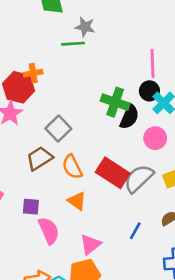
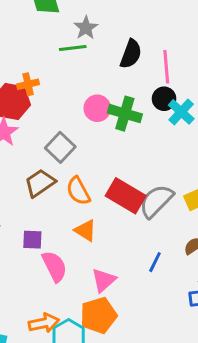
gray star: (85, 27) -> (86, 28), turned 30
black semicircle: (129, 117) -> (131, 54), moved
pink circle: (155, 138) -> (97, 108), moved

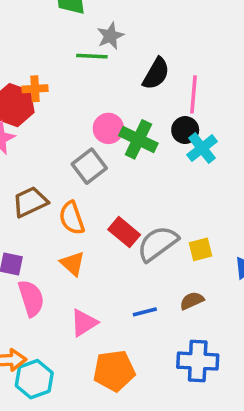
gray square: (60, 147) -> (89, 166), moved
red rectangle: (126, 196) -> (124, 232), size x0.7
blue line: (155, 262) -> (145, 312), turned 40
orange pentagon: (98, 315) -> (114, 371), moved

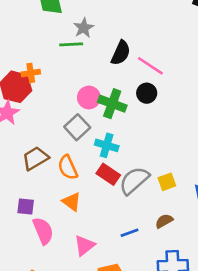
pink line: (193, 94) -> (150, 66), turned -56
cyan cross: (202, 148) -> (107, 145), moved, turned -30

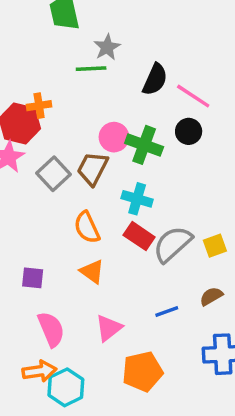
gray square: (77, 127) -> (53, 174), moved
brown trapezoid: (35, 158) -> (93, 168), moved, turned -32
pink semicircle: (43, 231) -> (51, 329), moved

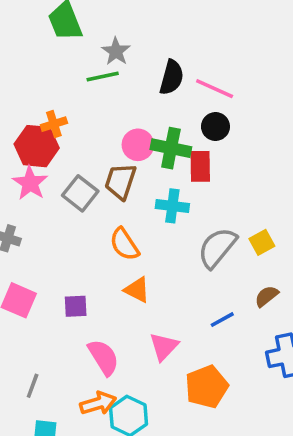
red rectangle: (139, 236) -> (200, 166), moved, turned 64

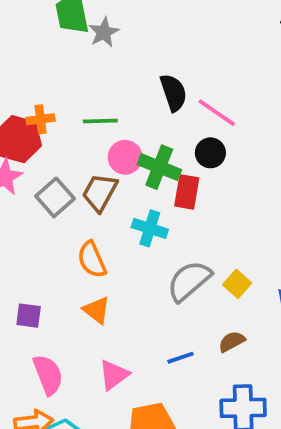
gray star: (116, 51) -> (104, 32), moved
green line: (103, 77) -> (100, 121), moved
black semicircle: (172, 77) -> (174, 93), turned -44
yellow square: (262, 242) -> (237, 284), turned -30

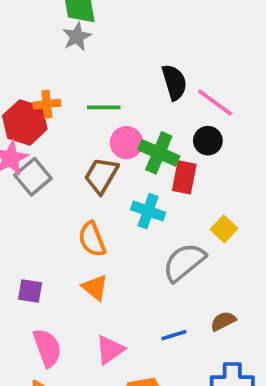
gray star: (104, 32) -> (77, 37), moved
gray square: (55, 197) -> (33, 177), moved
yellow square: (237, 284) -> (224, 229), moved

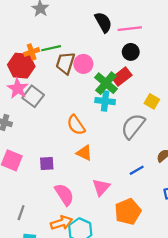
pink line: (215, 103) -> (130, 29), turned -30
green line: (104, 107) -> (51, 48), moved
green cross: (159, 153) -> (106, 83), moved, turned 30
brown trapezoid: (101, 175) -> (65, 63), moved
red rectangle: (184, 177) -> (122, 77), turned 54

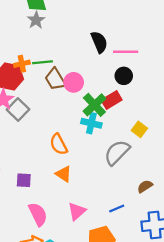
brown trapezoid: (65, 63) -> (55, 79), turned -55
blue line: (137, 170) -> (117, 208), moved

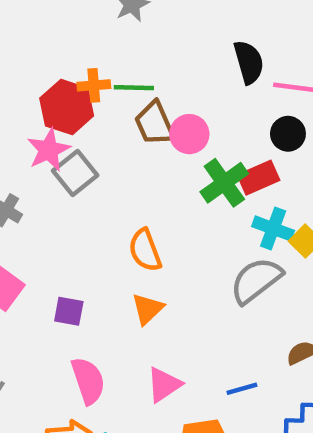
cyan cross: (91, 123) -> (273, 228), moved
orange triangle: (64, 174) -> (148, 309), turned 36

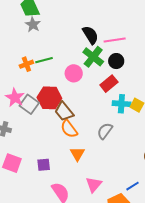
red hexagon: (67, 107) -> (49, 98), moved
brown trapezoid: (155, 123) -> (64, 112), moved
green cross: (224, 183) -> (93, 57), moved
gray semicircle: (256, 280) -> (105, 131), moved, size x0.7
blue line: (242, 389) -> (133, 186), moved

